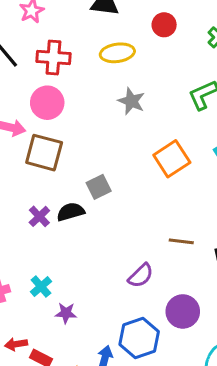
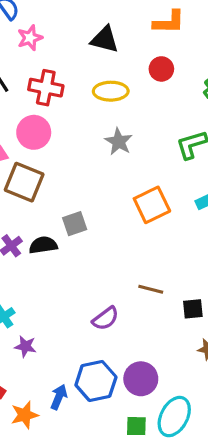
purple circle: (183, 311) -> (141, 379), moved

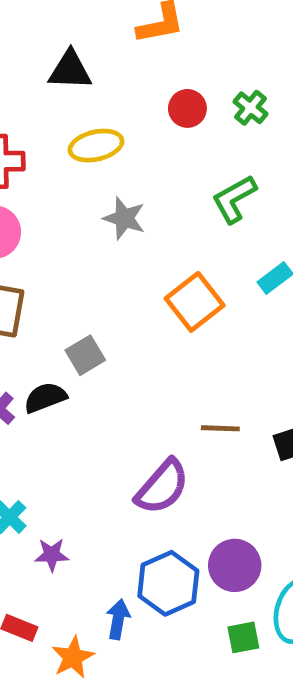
red circle: (161, 69) -> (187, 108), moved
purple semicircle: (106, 318) -> (162, 487), size x1.4

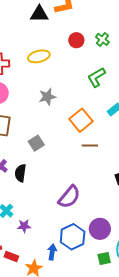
black triangle: (70, 70) -> (39, 14), moved
gray star: (124, 218) -> (47, 97), moved, turned -30
black semicircle: (45, 398) -> (20, 173), moved, turned -60
brown line: (220, 428) -> (90, 145), moved

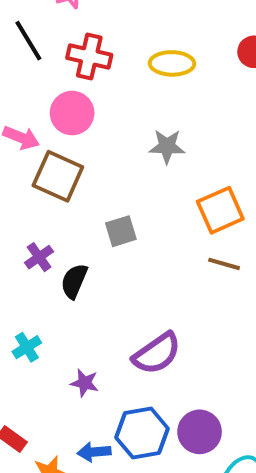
purple star: (24, 226) -> (85, 383), moved
blue arrow: (52, 252) -> (94, 452), turned -119

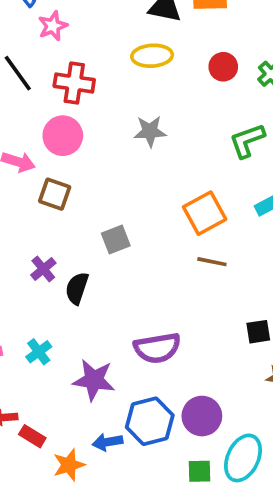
yellow ellipse: (172, 63) -> (152, 56), moved
gray star: (167, 146) -> (150, 131), moved
brown square: (58, 176) -> (55, 194), size x0.7
purple semicircle: (157, 353) -> (157, 348), turned 30
purple star: (85, 383) -> (94, 380), size x1.6

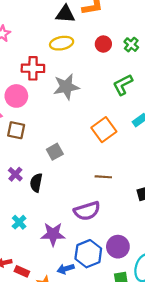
red cross: (74, 83) -> (33, 68), moved
gray star: (150, 131) -> (66, 87), size x1.4
brown line: (212, 262) -> (103, 177), moved

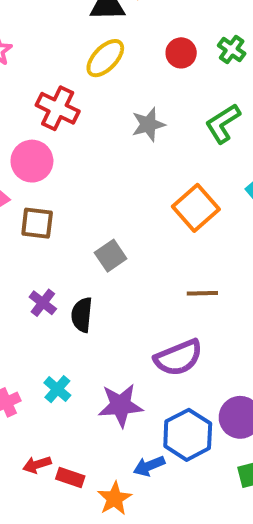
yellow ellipse: (62, 43) -> (105, 58), turned -30
red cross: (33, 68) -> (58, 108), turned 30
gray star: (66, 87) -> (148, 124), moved, size x0.7

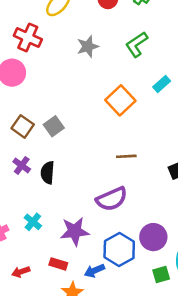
brown square: (37, 223) -> (23, 126), moved, turned 30
gray square: (111, 256) -> (54, 126), moved
red rectangle: (70, 477) -> (58, 264), moved

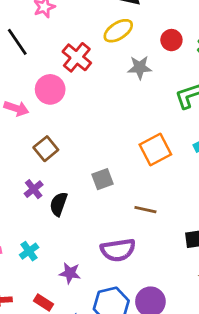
gray star: (88, 46) -> (140, 67), moved
gray square: (54, 126) -> (103, 179), moved
purple star: (75, 231) -> (70, 273), size x0.7

